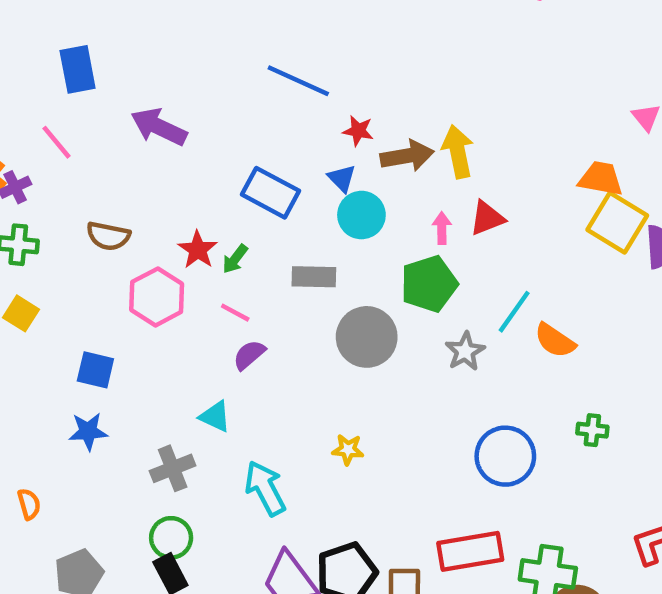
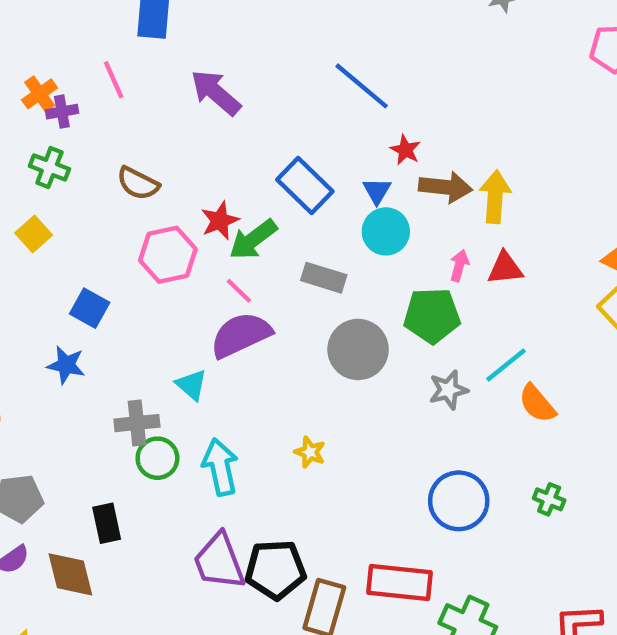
green arrow: (235, 259) -> (253, 239), size x1.6
purple semicircle: (249, 355) -> (241, 335), size x1.8
green circle: (171, 538) -> (157, 458), moved

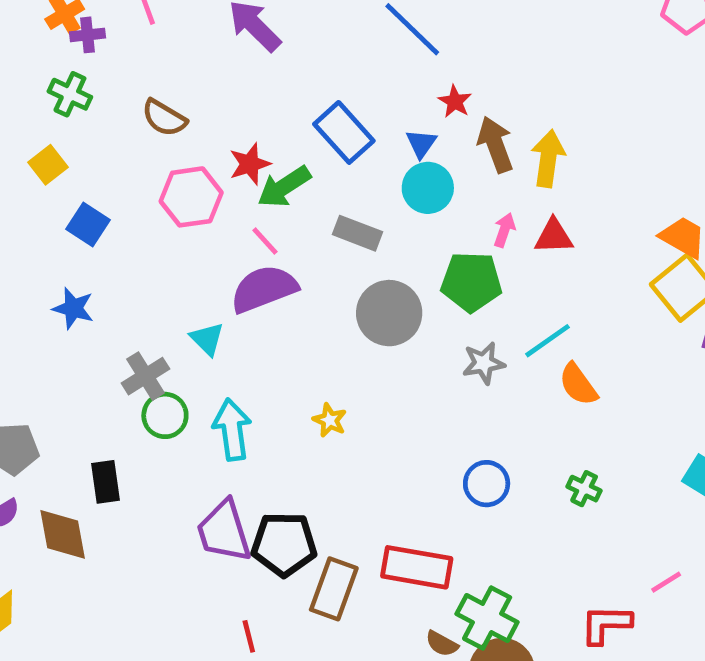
brown arrow: (445, 187) -> (495, 144), turned -120
blue square: (90, 308) -> (88, 225), moved
gray cross: (137, 423) -> (145, 376), turned -30
blue circle: (459, 501) -> (487, 484), size x0.7

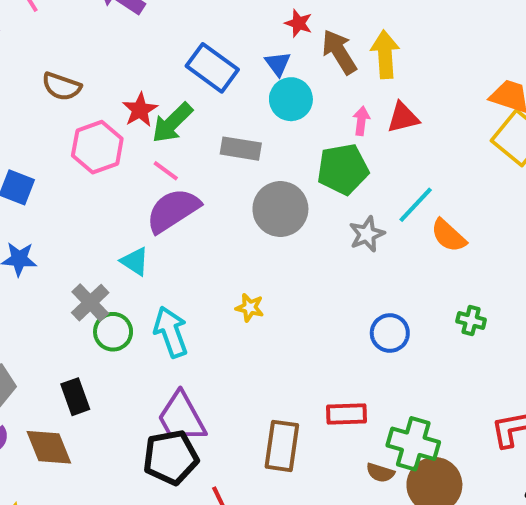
black pentagon: (284, 544) -> (171, 457), moved
red rectangle: (417, 567) -> (347, 414), size x0.7

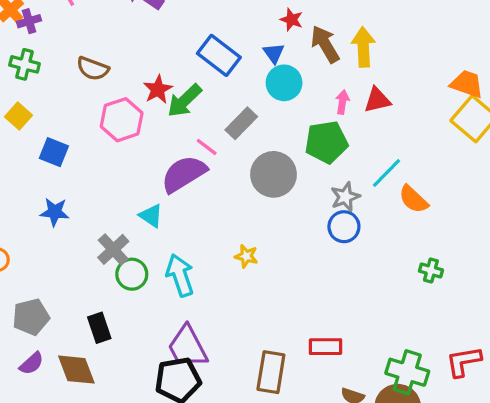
gray rectangle: (241, 149) -> (241, 123), turned -56
pink line: (166, 171) -> (207, 147), moved
blue circle: (390, 333) -> (344, 227), moved
green cross: (413, 444) -> (407, 372), moved

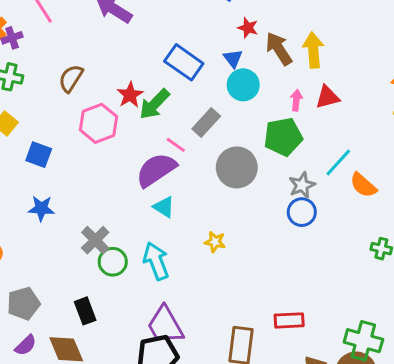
brown semicircle: (93, 69) -> (71, 78), turned 104
cyan triangle: (151, 216) -> (164, 207), moved

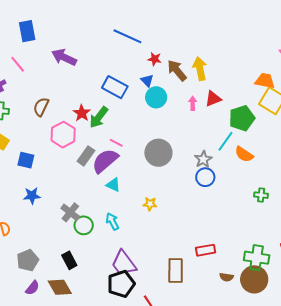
gray rectangle: (206, 123) -> (86, 156), moved
green pentagon: (283, 137) -> (242, 118), moved
cyan arrow: (156, 261) -> (112, 221), size x0.7

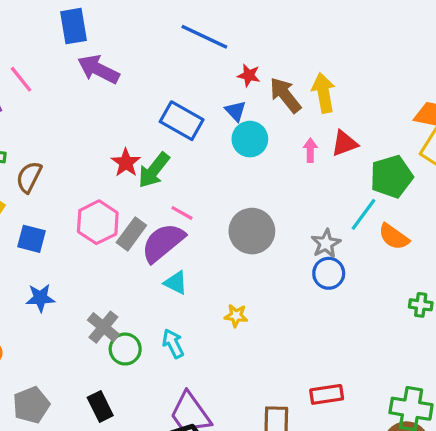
blue rectangle: (27, 31) -> (74, 26), moved
brown semicircle: (41, 107) -> (29, 177), moved
pink hexagon: (63, 135) -> (98, 222), moved

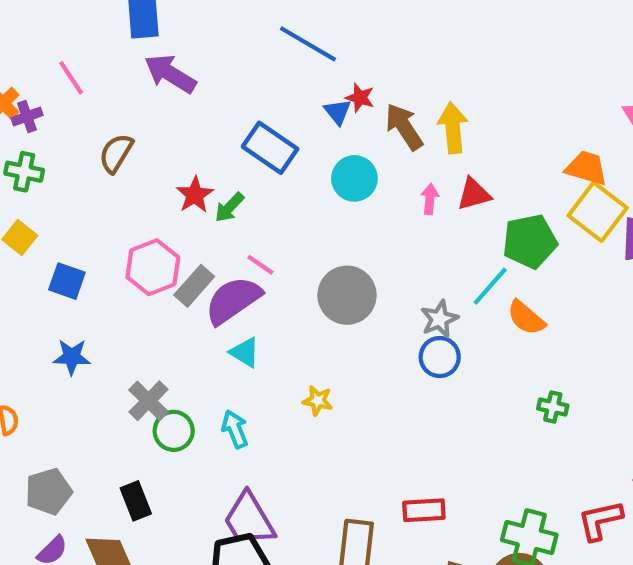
blue triangle: (236, 111) -> (338, 112), moved
green arrow: (154, 170) -> (229, 207), size x0.7
brown semicircle: (29, 177) -> (116, 153), moved

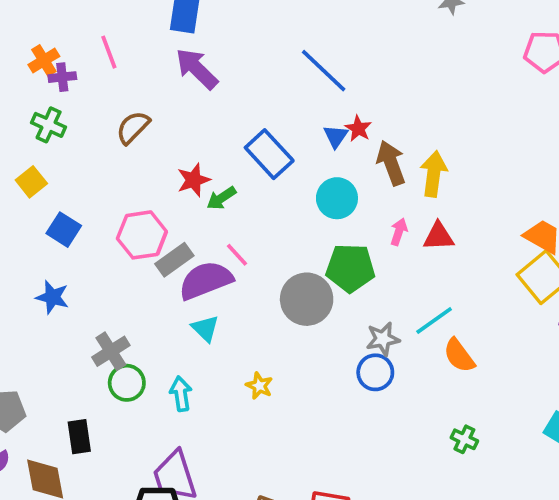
green pentagon: (530, 241) -> (350, 268), moved

